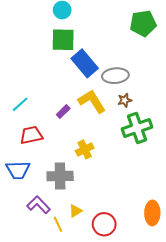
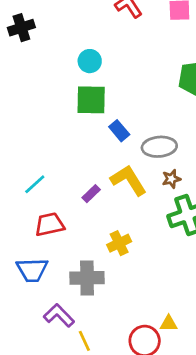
blue rectangle: (85, 63) -> (119, 131), size x0.6
yellow triangle: (75, 211) -> (169, 323), moved, turned 32

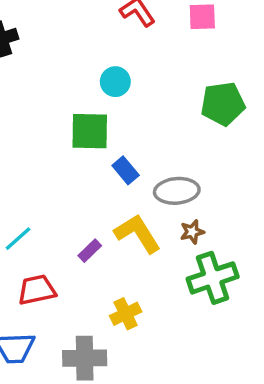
cyan circle: (90, 61) -> (115, 82), moved

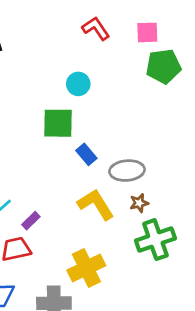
green pentagon: (223, 104) -> (164, 66), moved
purple rectangle: (90, 251) -> (31, 221), moved
yellow cross: (126, 314) -> (86, 268), size x1.5

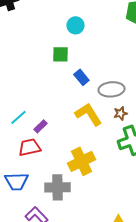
green square: (58, 123) -> (60, 54), size x0.7

